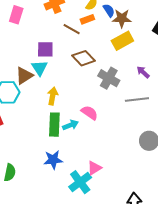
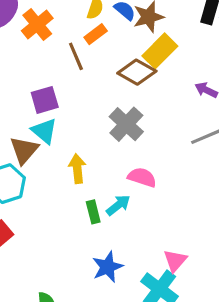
brown line: (72, 29) -> (76, 56), turned 54
brown diamond: (83, 58) -> (137, 72), moved
gray cross: (109, 78) -> (126, 124), moved, turned 30
green rectangle: (54, 125) -> (93, 212), size x0.6

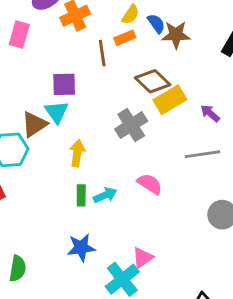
yellow rectangle: (160, 51) -> (170, 100), moved
pink semicircle: (142, 177) -> (150, 184), moved

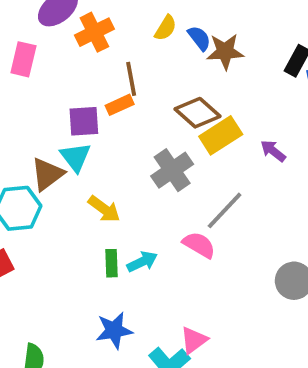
orange rectangle: (125, 38) -> (120, 105), moved
yellow arrow: (77, 153) -> (104, 209), turned 120
gray line: (202, 154) -> (225, 210), moved, turned -36

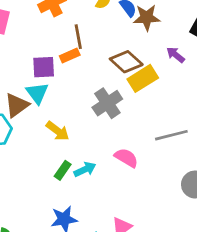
purple arrow: (273, 151) -> (175, 55), moved
gray line: (225, 210) -> (171, 135), moved, turned 32
green rectangle: (111, 263) -> (63, 170), turned 36

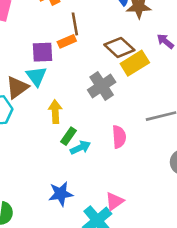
yellow arrow: (58, 131) -> (55, 112), turned -130
pink semicircle: (126, 158) -> (119, 137), turned 55
green rectangle: (63, 170) -> (69, 136), moved

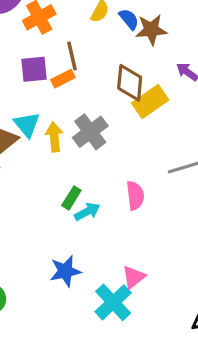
brown diamond: (119, 47) -> (130, 83), turned 56
purple square: (42, 52) -> (34, 69), moved
gray cross: (102, 86) -> (90, 132), moved
yellow arrow: (55, 112) -> (54, 137), moved

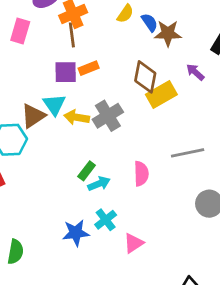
brown line: (72, 56) -> (72, 35), moved
purple square: (34, 69) -> (66, 72), moved
yellow arrow: (54, 137) -> (77, 117), turned -80
cyan cross: (113, 302) -> (106, 220), moved, size x0.7

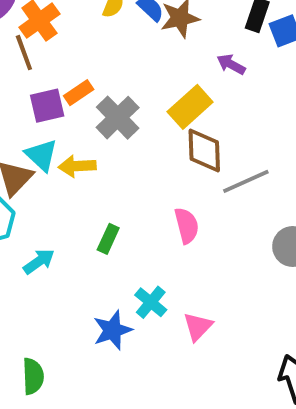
brown line: (72, 35) -> (24, 53), moved
brown diamond: (145, 77) -> (204, 150), moved
gray cross: (108, 116) -> (118, 118), moved
cyan arrow: (99, 184) -> (39, 261), moved

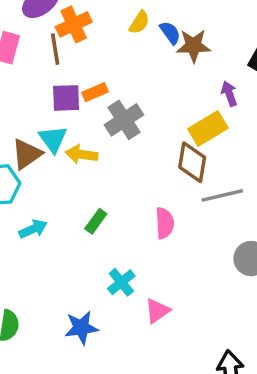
purple arrow: (231, 64) -> (229, 94), turned 30
yellow rectangle: (190, 107) -> (208, 129), moved
blue star: (112, 330) -> (81, 328), moved

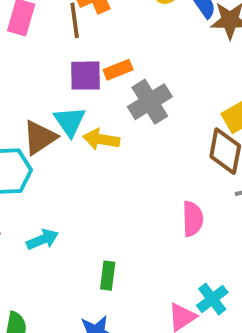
green rectangle: (96, 221) -> (108, 276), moved, turned -30
cyan arrow: (33, 229) -> (43, 239), moved
cyan cross: (121, 282) -> (212, 299), moved

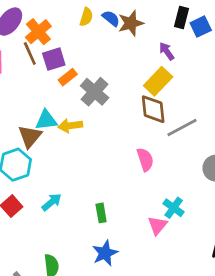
purple square: (85, 76) -> (54, 59), moved
cyan triangle: (70, 121) -> (46, 120), turned -45

